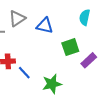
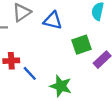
green star: (52, 84) -> (61, 86), turned 30

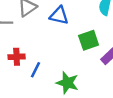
blue line: (30, 73) -> (35, 70), turned 70

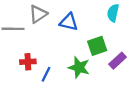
green star: (67, 83) -> (79, 67), moved

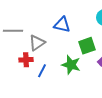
gray triangle: (38, 14) -> (37, 43), moved

